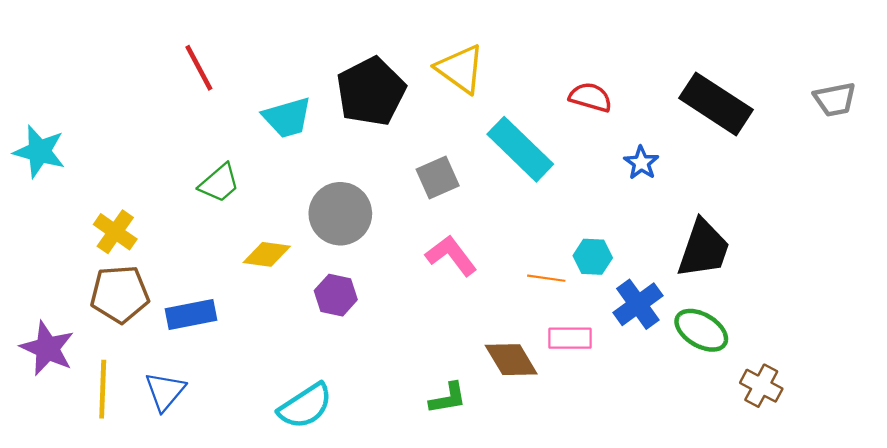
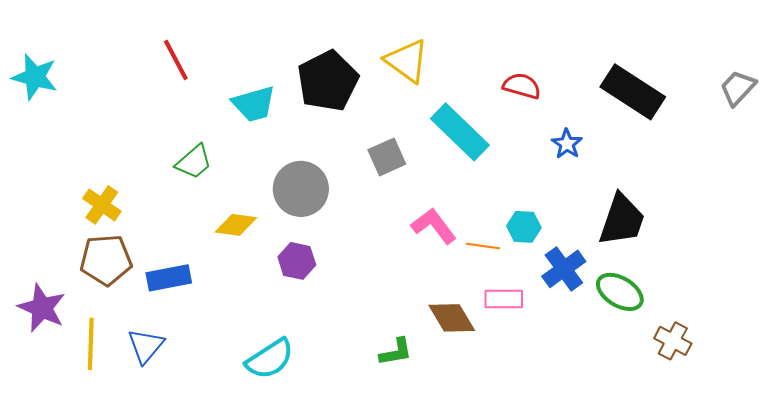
gray trapezoid: (835, 99) -> (738, 88), turned 144
cyan star: (39, 151) -> (35, 77), moved
pink L-shape: (451, 256) -> (434, 226), moved

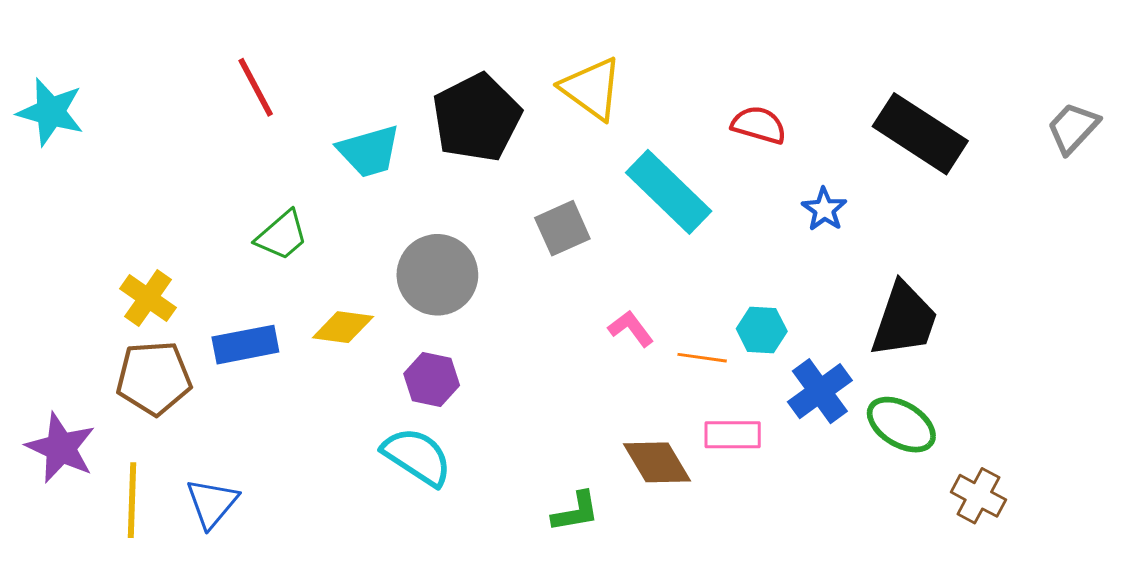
pink L-shape: (434, 226) -> (631, 329), size x0.7
blue rectangle: (169, 278) -> (245, 345), moved
cyan semicircle: (270, 359) -> (417, 457), moved, turned -114

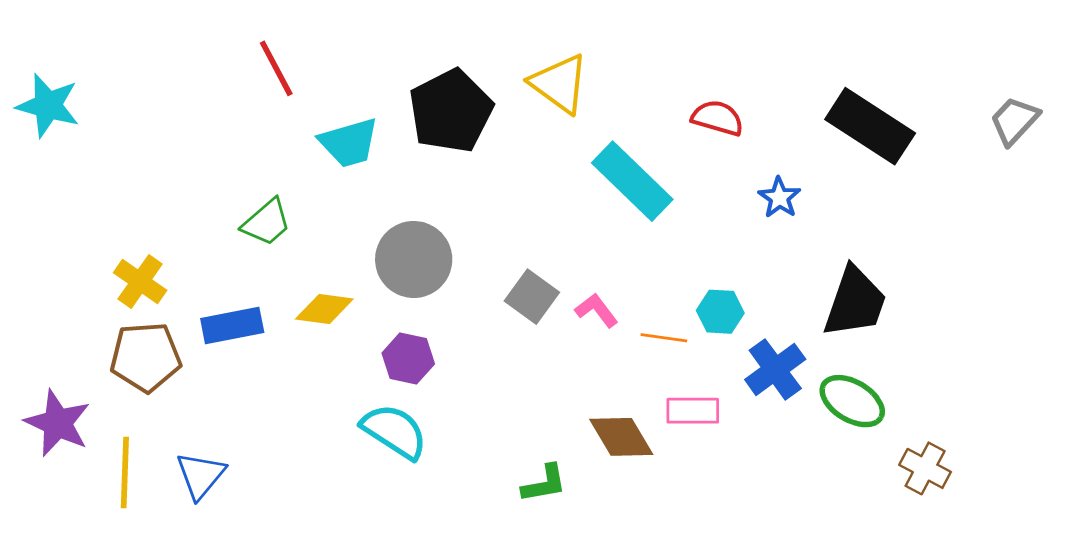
red line: (256, 87) -> (276, 68), moved
gray square: (562, 228) -> (532, 297), moved, turned -30

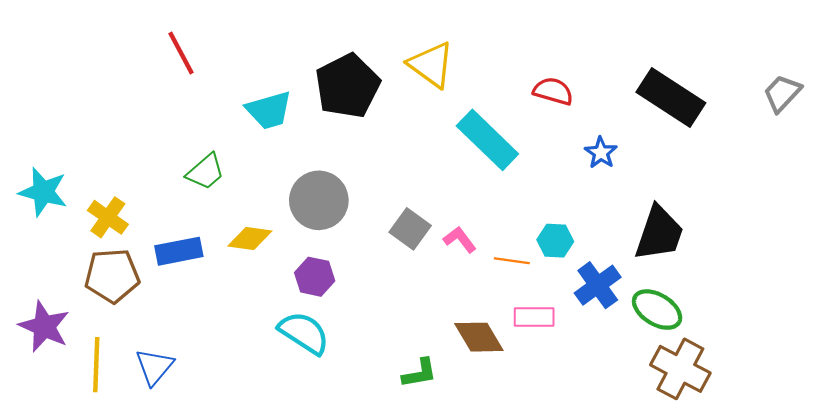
red line: (276, 68) -> (181, 53), moved
cyan star: (48, 106) -> (43, 192), moved
brown cross: (925, 468) -> (680, 369), moved, size x1.5

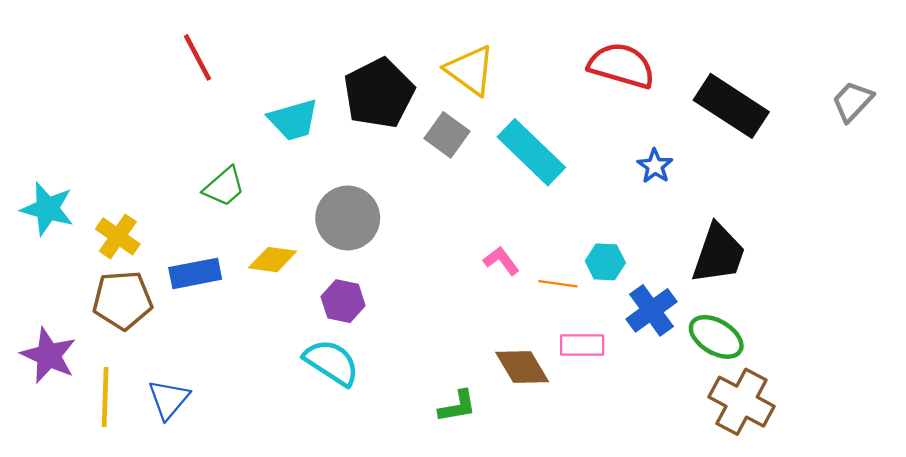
red semicircle: (553, 91) -> (621, 66), moved, size x1.5
gray square: (410, 229) -> (447, 135), moved

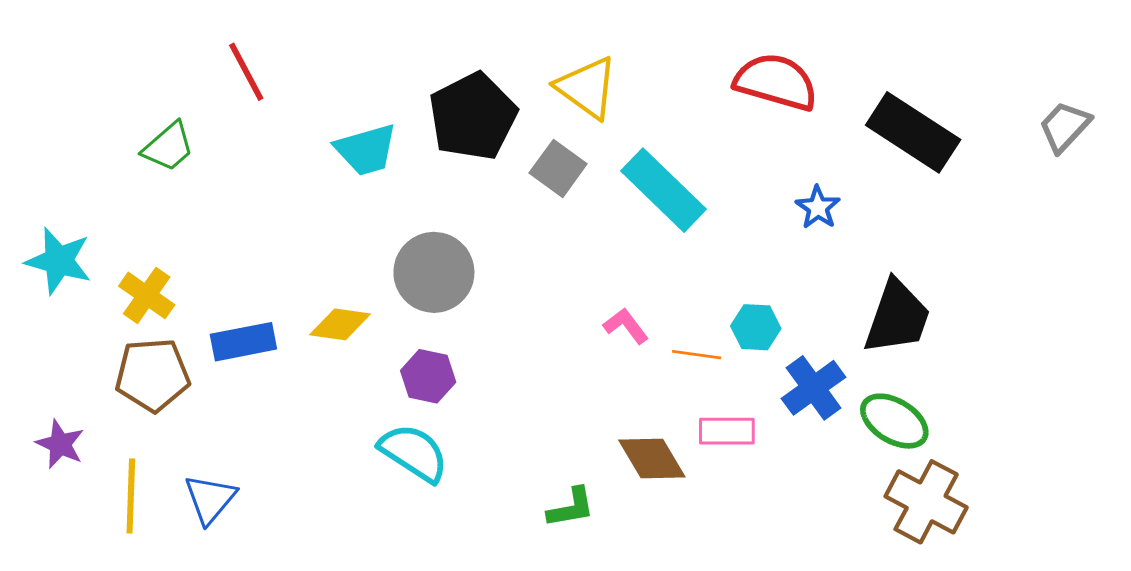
green trapezoid: (224, 187) -> (168, 147), moved
purple star: (49, 355) -> (60, 444), size x0.7

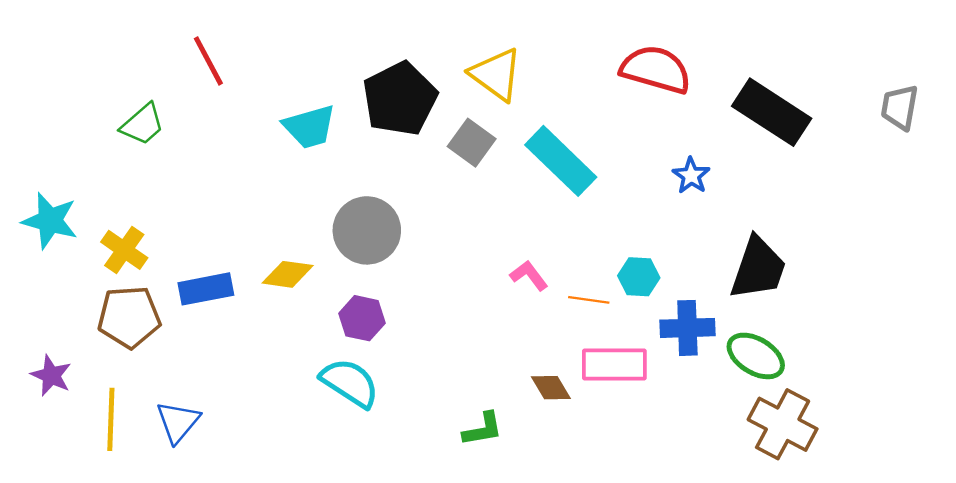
gray trapezoid: (1065, 127) -> (900, 107), turned -33
blue cross: (814, 388) -> (687, 328), turned 34
pink rectangle: (727, 431) -> (614, 365), size x1.4
brown diamond: (652, 459) -> (551, 388), size x0.7

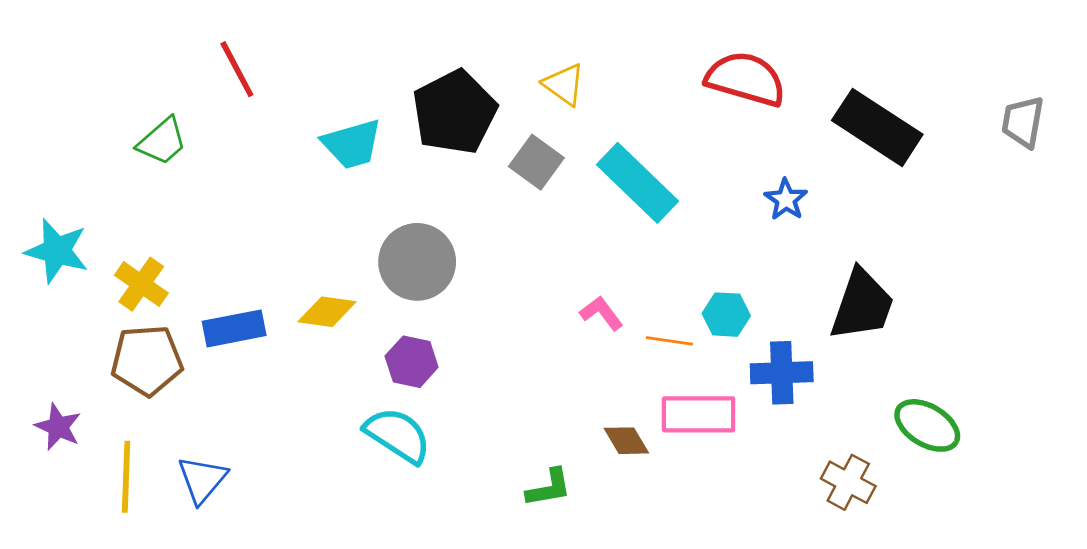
yellow triangle: (496, 74) -> (564, 84), size x0.7
green ellipse: (756, 356) -> (927, 425), moved
brown cross: (783, 424) -> (848, 482), moved, size x0.7

